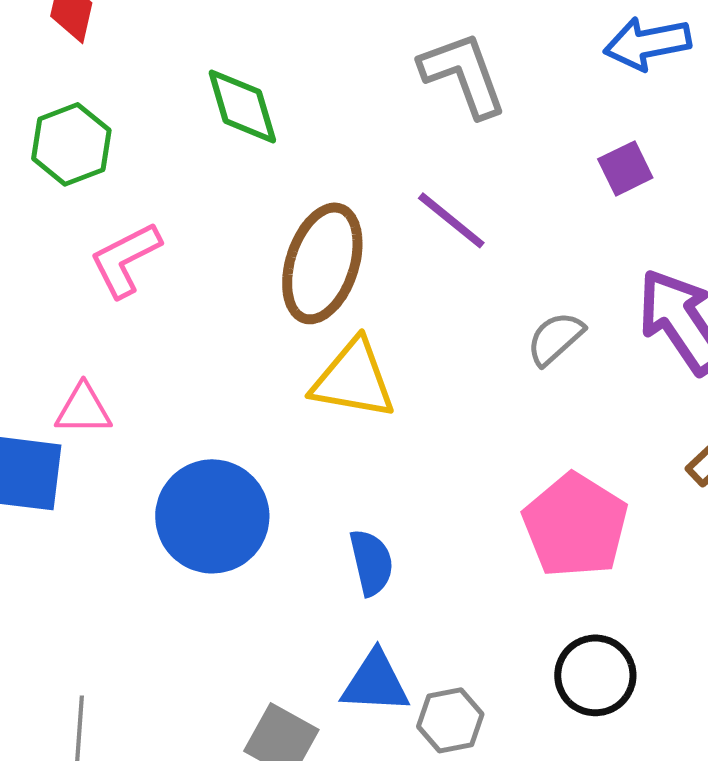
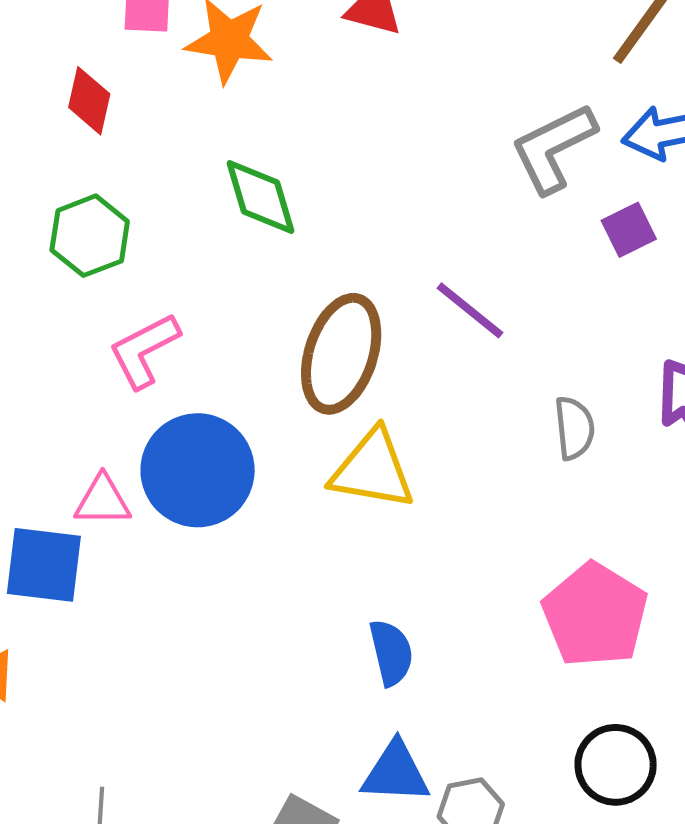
gray L-shape: (463, 74) -> (553, 148), moved, turned -96
purple square: (625, 168) -> (629, 230), moved
gray semicircle: (555, 338) -> (574, 428), turned 126
blue circle: (212, 516) -> (198, 470), moved

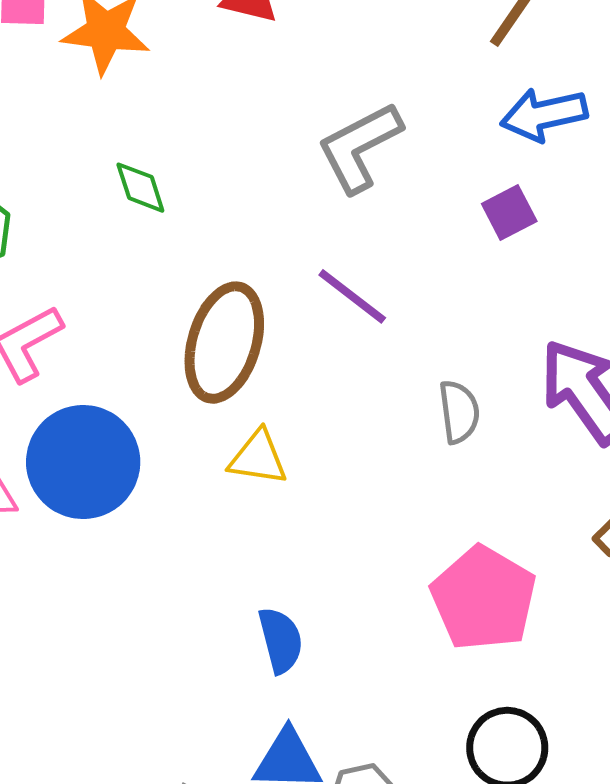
gray L-shape: (553, 148) -> (360, 147), moved
green diamond: (261, 197) -> (140, 188), size x0.7
yellow triangle: (373, 470) -> (258, 458), size x0.7

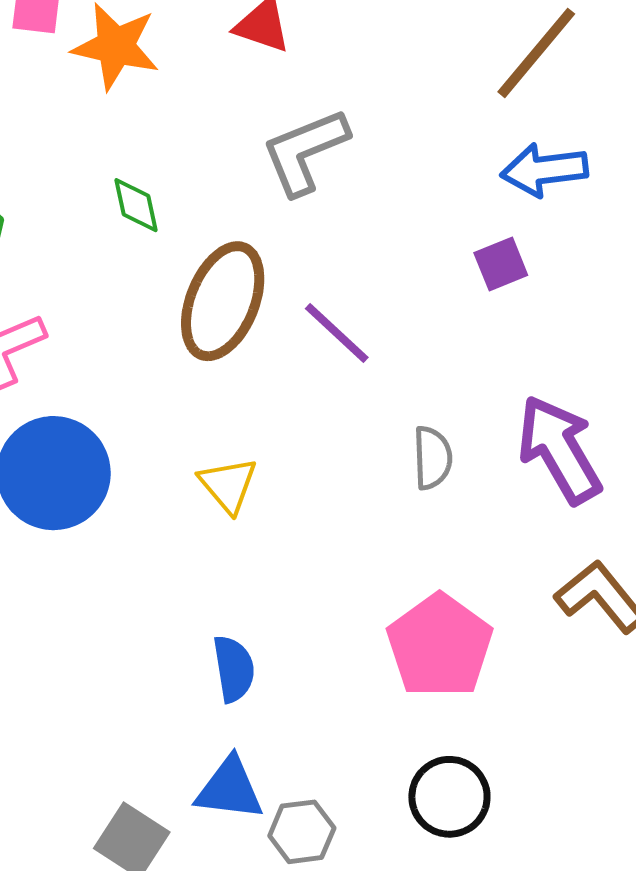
gray L-shape: (360, 147) -> (305, 151), moved
brown ellipse: (224, 343) -> (223, 301), moved
yellow triangle: (258, 458) -> (228, 485), turned 36

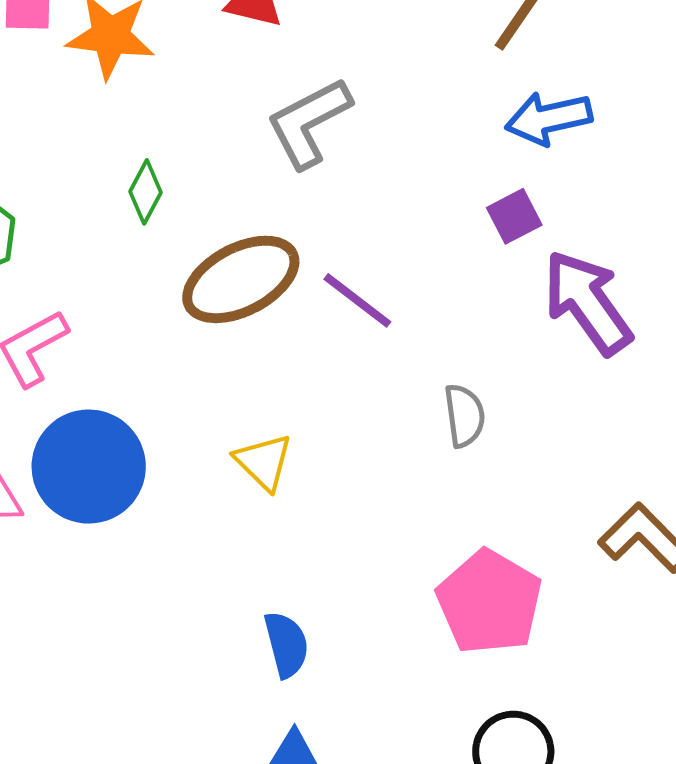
green diamond: (136, 205) -> (145, 192), turned 46
brown ellipse: (223, 301) -> (241, 279), turned 46
purple arrow: (559, 449) -> (588, 302), moved

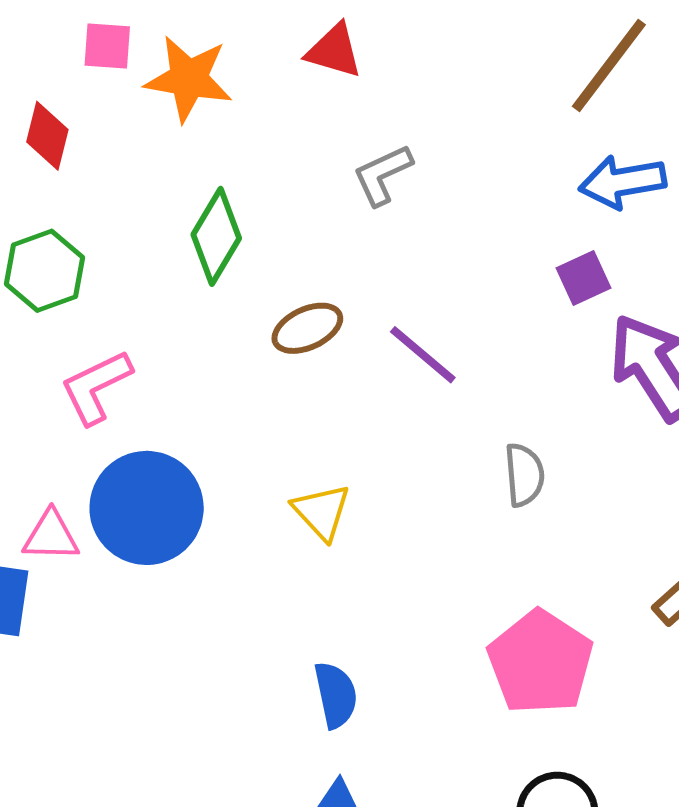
gray L-shape: (309, 123) -> (383, 175), size x0.7
green diamond: (145, 192) -> (216, 236), size x1.5
brown ellipse: (241, 279) -> (307, 328), size x0.6

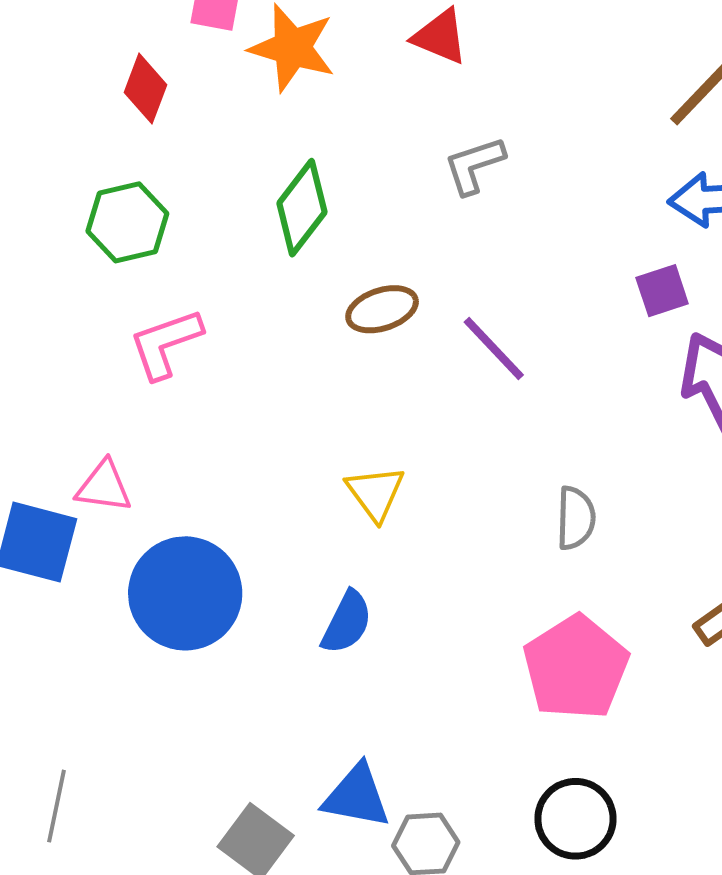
gray semicircle: (524, 475) -> (576, 518), moved
blue circle: (147, 508) -> (185, 593), moved
blue semicircle: (336, 695) -> (347, 622), moved, turned 32

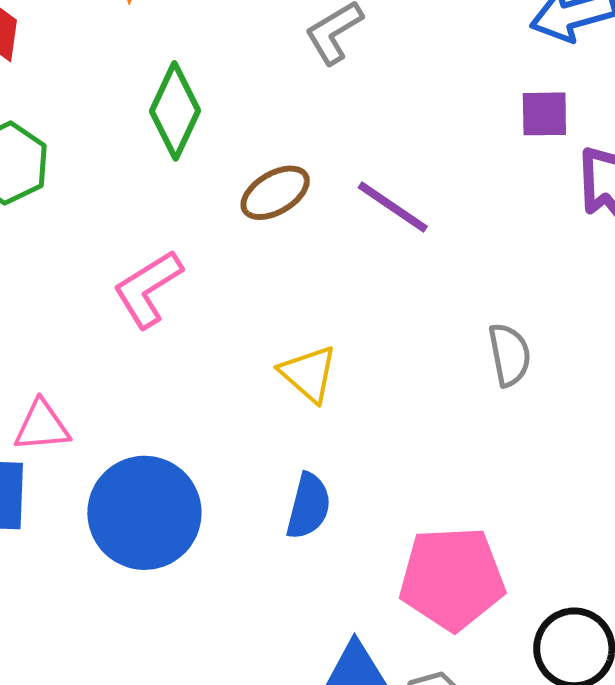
purple square: (662, 291) -> (544, 114), turned 30
pink L-shape: (165, 344) -> (148, 289), moved
pink pentagon: (576, 667) -> (452, 578), moved, turned -30

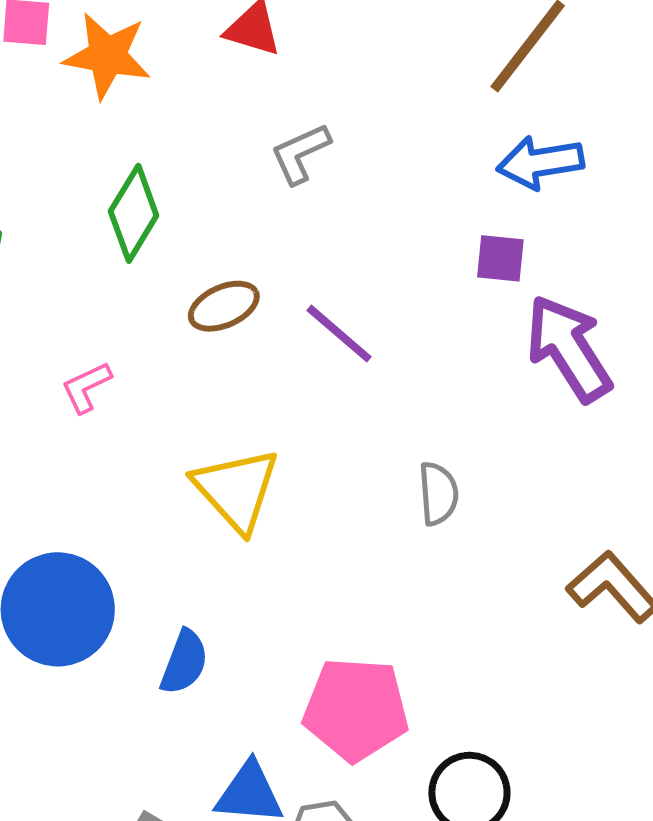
pink L-shape: (148, 289) -> (86, 387), size x0.7
yellow triangle: (308, 374) -> (236, 490), size x1.5
blue semicircle: (308, 506) -> (184, 662), moved

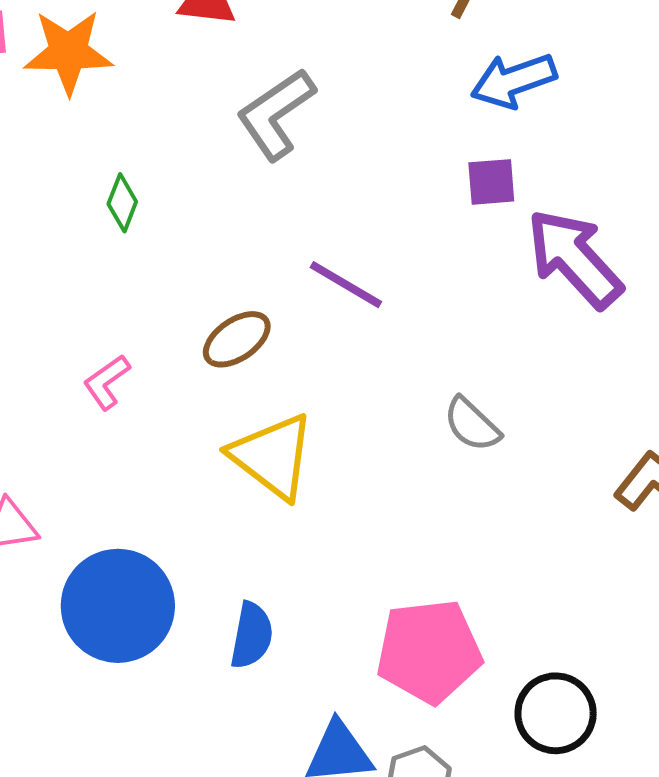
gray L-shape: (300, 153) -> (276, 114), size x1.4
green diamond: (134, 213) -> (122, 203), size x0.6
brown ellipse: (224, 306) -> (237, 339), moved
gray semicircle: (438, 494) -> (472, 424), turned 148

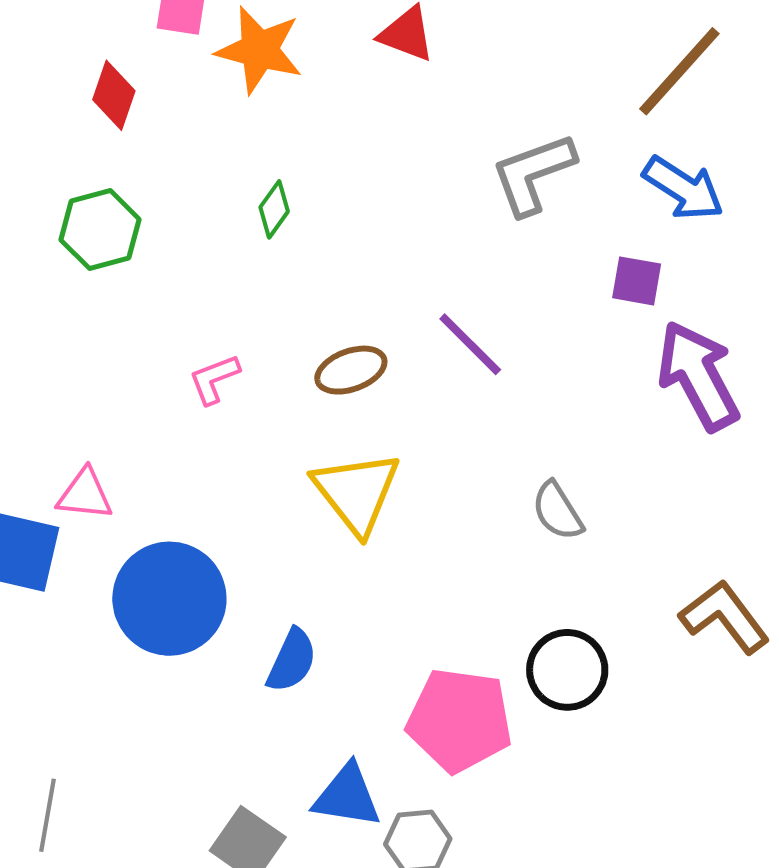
blue arrow: (514, 81) -> (683, 188), turned -142
gray L-shape: (276, 114) -> (533, 174), moved
black circle: (556, 713) -> (567, 670), moved

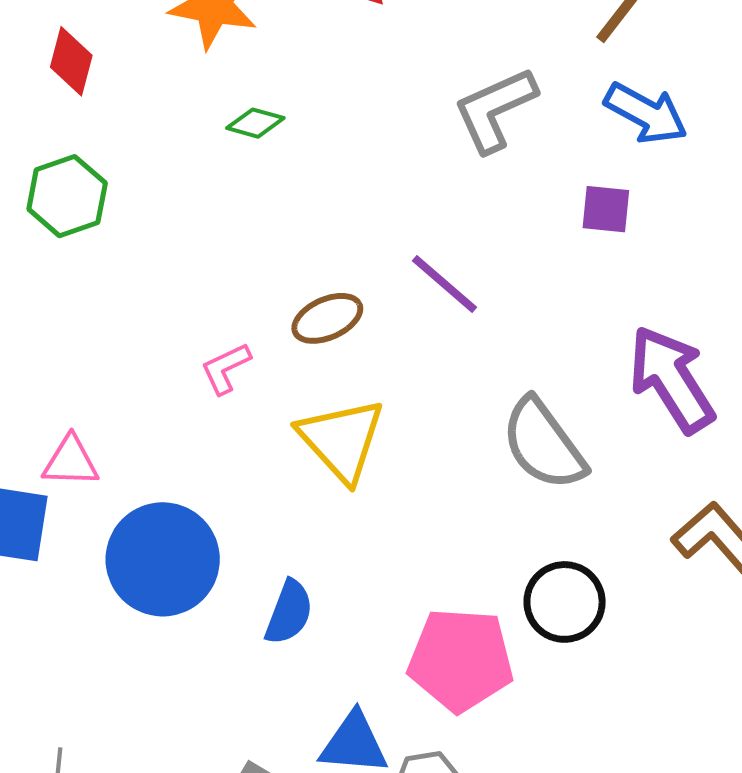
green diamond: (274, 209) -> (255, 123), moved, turned 74
purple arrow: (698, 376) -> (672, 379), moved
pink L-shape: (214, 379) -> (226, 368), moved
gray semicircle: (558, 511) -> (543, 444), size x1.6

